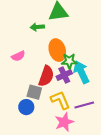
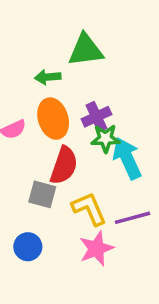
orange ellipse: (57, 50) -> (53, 119), moved
purple cross: (64, 75) -> (96, 117), moved
blue circle: (26, 107) -> (28, 247), moved

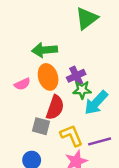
green triangle: (86, 50) -> (87, 18), moved, turned -30
green arrow: (48, 77) -> (45, 50), size x1.5
cyan arrow: (127, 158) -> (96, 103), turned -112

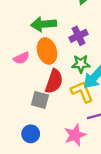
purple cross: (76, 76) -> (79, 36), moved
yellow L-shape: (71, 136) -> (82, 92), moved

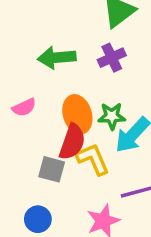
purple cross: (79, 36) -> (112, 58), moved
orange ellipse: (47, 51) -> (77, 114), moved
yellow L-shape: (82, 92) -> (93, 159), moved

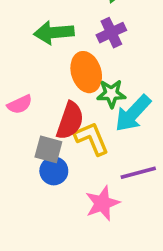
pink semicircle: (24, 107) -> (20, 104), moved
orange ellipse: (77, 114) -> (86, 72), moved
blue circle: (38, 219) -> (54, 171), moved

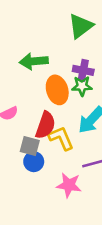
purple cross: (111, 33) -> (83, 70), moved, turned 36
green star: (111, 94) -> (82, 86), moved
pink star: (102, 203) -> (69, 185), turned 30

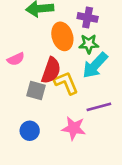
green star: (82, 86) -> (89, 44), moved
blue circle: (34, 162) -> (30, 131), moved

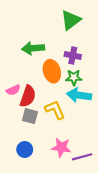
cyan arrow: (95, 65) -> (79, 95), turned 55
red semicircle: (51, 70) -> (28, 96), moved
purple line: (99, 107) -> (82, 157), moved

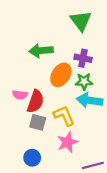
green triangle: (71, 20) -> (81, 21), turned -30
orange ellipse: (52, 71) -> (61, 75), turned 50
pink semicircle: (13, 90) -> (20, 95), turned 32
pink star: (61, 147) -> (67, 142), moved, turned -30

